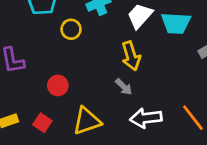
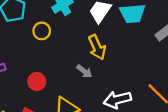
gray arrow: (124, 87) -> (84, 71), moved

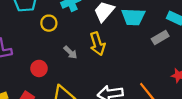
gray arrow: (84, 71) -> (70, 52), moved

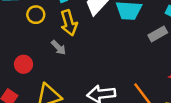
yellow arrow: (97, 44) -> (69, 23), moved

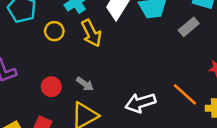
gray arrow: (59, 47) -> (85, 84), moved

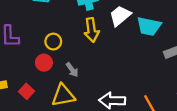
yellow circle: (54, 31) -> (53, 42), moved

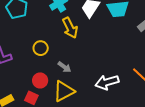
red circle: (44, 63) -> (40, 80), moved

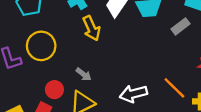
yellow circle: (41, 48) -> (41, 46), moved, size x1.6

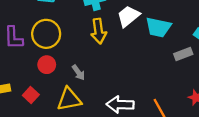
red circle: (54, 90) -> (47, 65), moved

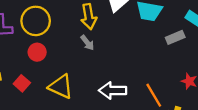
gray arrow: (78, 73) -> (87, 43), moved
yellow triangle: (69, 99) -> (61, 87), turned 36

